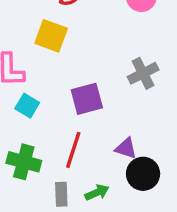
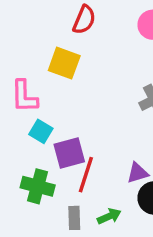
purple square: (87, 99) -> (69, 153), moved
purple triangle: (126, 148) -> (138, 173), turned -35

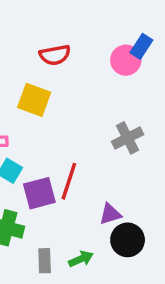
red semicircle: (84, 20) -> (55, 55), turned 56
red line: (86, 175) -> (69, 181), moved

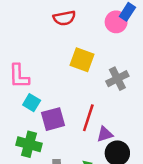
yellow square: (34, 100) -> (82, 60), moved
red line: (69, 181) -> (88, 118), moved

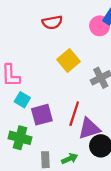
yellow square: (82, 60) -> (68, 60), turned 30
purple triangle: (105, 134) -> (89, 129), size x1.5

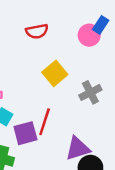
red line: (74, 114) -> (45, 122), moved

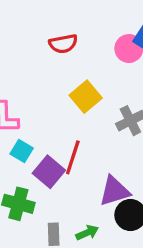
purple square: (25, 133) -> (49, 172), turned -35

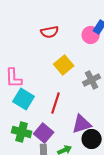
cyan square: (22, 151) -> (24, 99), size x1.5
purple square: (49, 172) -> (44, 133), moved

